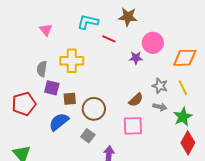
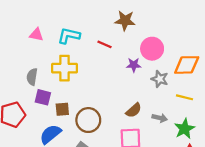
cyan L-shape: (88, 22) -> (69, 36), moved
pink triangle: (46, 30) -> (36, 35), turned -40
gray star: (160, 86) -> (160, 79), moved
yellow line: (183, 88) -> (185, 97), turned -49

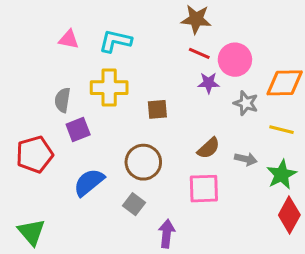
red line: (104, 44) -> (199, 53), moved
purple square: (43, 97) -> (78, 130), turned -35
brown square: (62, 109) -> (157, 109), moved

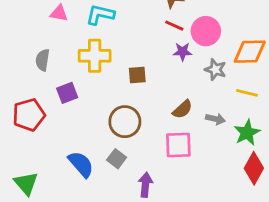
gray semicircle: (63, 100) -> (43, 60), moved
blue semicircle: (89, 182) -> (81, 164), moved, turned 88

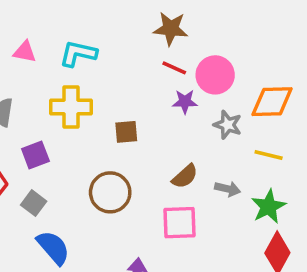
gray square: (117, 159) -> (34, 203), moved

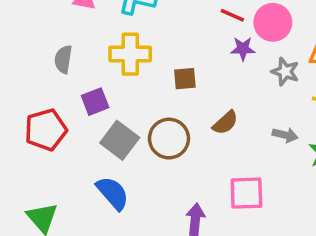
brown semicircle: (185, 176) -> (225, 123), moved
gray square: (34, 203) -> (120, 140), moved, size x1.5
pink square: (180, 223) -> (246, 193), moved

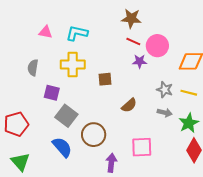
gray star: (285, 72) -> (165, 90), moved
purple square: (95, 102) -> (52, 93), turned 35
red pentagon: (46, 130) -> (16, 124), moved
brown circle: (169, 139) -> (94, 135), moved

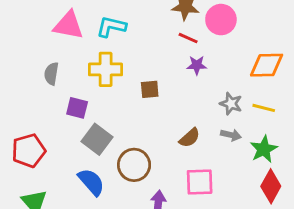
pink triangle: (45, 32) -> (68, 25), size x1.6
pink circle: (157, 46) -> (221, 20), moved
brown semicircle: (129, 105) -> (190, 138), moved

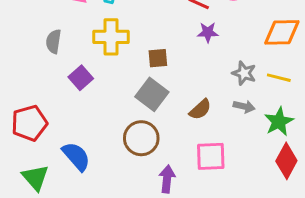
purple square: (77, 108) -> (81, 78), turned 35
gray square: (97, 139) -> (152, 94), moved
blue semicircle: (91, 182) -> (76, 156), moved

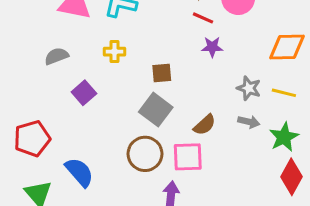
yellow cross: (111, 37) -> (114, 52), size x0.6
gray semicircle: (54, 41) -> (56, 56), turned 60
pink square: (211, 156) -> (188, 157), moved

